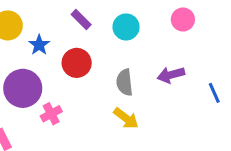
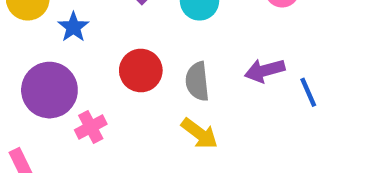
red circle: (77, 63) -> (141, 70), moved
blue line: (214, 93) -> (308, 92), moved

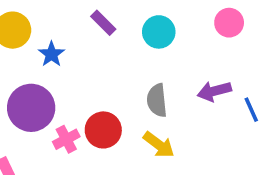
red circle: (141, 70) -> (103, 130), moved

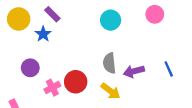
purple rectangle: (103, 23) -> (52, 14), moved
purple arrow: (214, 91) -> (134, 71), moved
purple circle: (31, 108) -> (30, 68), size x0.6

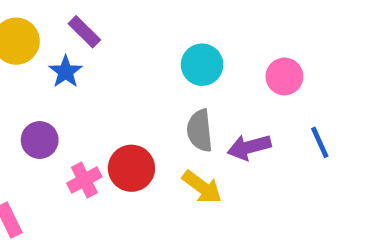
pink circle: (155, 14) -> (284, 76), moved
cyan circle: (111, 20) -> (202, 65), moved

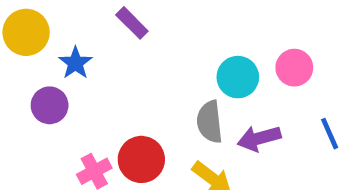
purple rectangle: (84, 32) -> (132, 23), moved
cyan circle: (202, 65) -> (238, 77), moved
purple circle: (40, 140) -> (50, 105), moved

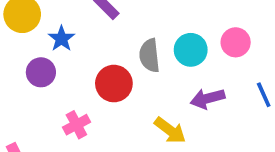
gray semicircle: (210, 122) -> (149, 55), moved
red circle: (141, 159) -> (114, 84), moved

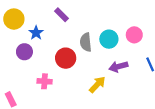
pink cross: (76, 125) -> (45, 81), turned 32
yellow arrow: (170, 130) -> (97, 84), turned -84

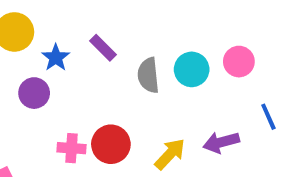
purple rectangle: (61, 15) -> (103, 48), moved
red circle: (66, 58) -> (111, 144), moved
purple arrow: (118, 67) -> (221, 142), moved

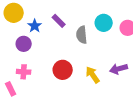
cyan circle: (192, 69) -> (104, 23), moved
pink cross: (72, 148) -> (24, 72), moved
yellow arrow: (170, 154) -> (93, 75), turned -78

